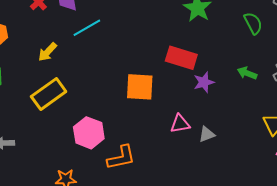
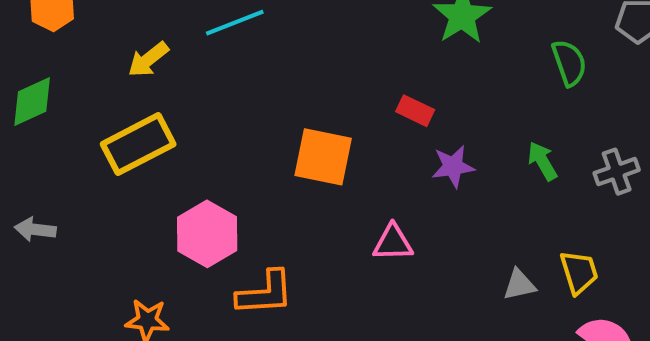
red rectangle: (181, 58) -> (415, 111), size x0.6
green arrow: (247, 73) -> (542, 161), turned 30
gray triangle: (207, 134) -> (519, 285), moved

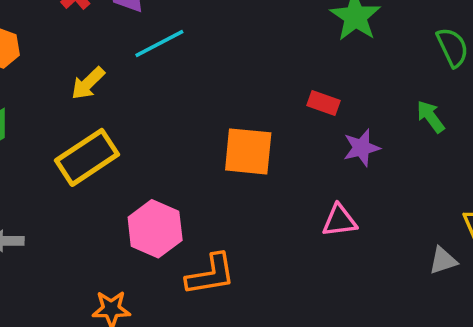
green arrow: (542, 161) -> (431, 117), moved
pink triangle: (393, 243) -> (339, 221), moved
gray triangle: (519, 285) -> (443, 261), moved

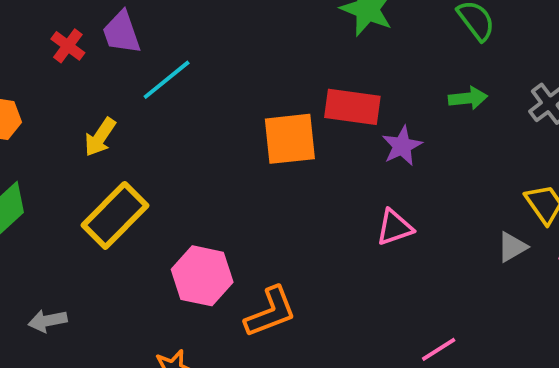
red rectangle: (324, 103) -> (352, 107), size x1.6
green arrow: (431, 117) -> (468, 98), turned 132
orange square: (248, 151) -> (290, 139), moved

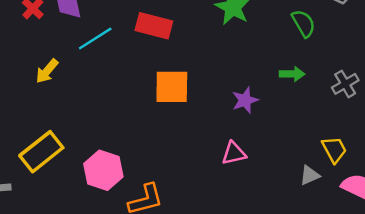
red rectangle: (352, 107) -> (154, 26), moved
yellow rectangle: (115, 215) -> (41, 152), moved

